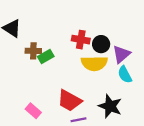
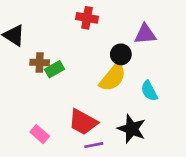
red cross: (81, 40) -> (87, 18), moved
purple triangle: (121, 54) -> (145, 34), moved, turned 36
yellow semicircle: (94, 63) -> (113, 77), turned -50

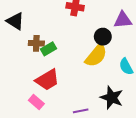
red trapezoid: (83, 122) -> (47, 80), moved, turned -60

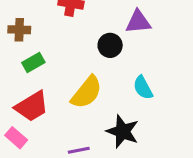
brown cross: (36, 43) -> (19, 30), moved
yellow semicircle: (96, 55) -> (87, 92), moved

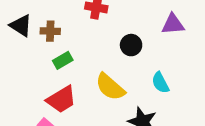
purple triangle: (138, 22) -> (173, 24), moved
yellow semicircle: (87, 92) -> (110, 87), turned 92

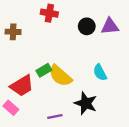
black circle: (131, 45) -> (87, 26), moved
green rectangle: (63, 60) -> (44, 70), moved

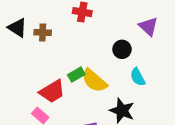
black circle: (87, 26) -> (122, 49), moved
purple triangle: (110, 26) -> (148, 26), turned 48

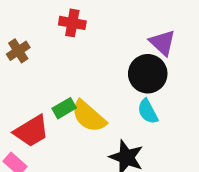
brown cross: (43, 33) -> (18, 51), turned -35
black circle: (122, 49) -> (148, 74), moved, size x1.5

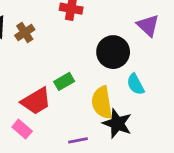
black circle: (148, 74) -> (113, 52), moved
yellow semicircle: (89, 116) -> (102, 102), moved, turned 40

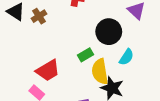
green rectangle: (64, 81) -> (85, 55), moved
cyan semicircle: (135, 84) -> (126, 57), turned -119

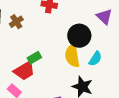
green rectangle: (85, 55) -> (34, 58), moved
yellow semicircle: (100, 71) -> (72, 56), moved

